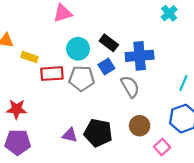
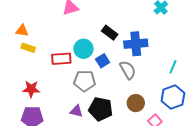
cyan circle: (78, 49) -> (83, 49), moved
yellow rectangle: (29, 57) -> (28, 48), moved
blue square: (106, 67) -> (103, 61), moved
gray pentagon: (82, 78) -> (84, 81), moved

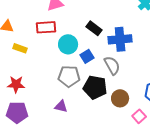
yellow rectangle: (28, 48) -> (20, 48), moved
red rectangle: (61, 59) -> (46, 27), moved
black pentagon: (101, 109) -> (95, 87), moved

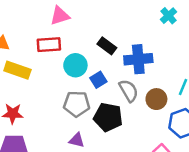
yellow rectangle: (20, 48) -> (17, 70), size x1.5
brown circle: (120, 98) -> (156, 99), moved
purple triangle: (61, 106) -> (77, 140), moved

